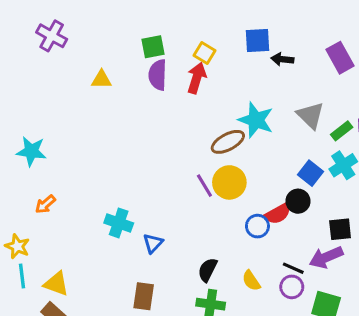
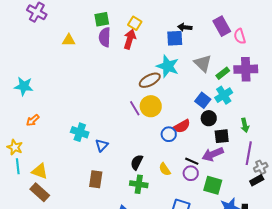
blue square: (257, 41) -> (175, 38), moved
black circle: (298, 201) -> (209, 118), moved

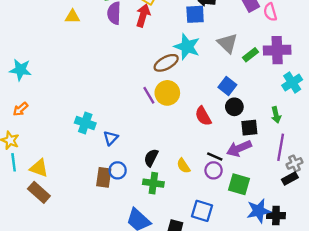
cyan cross: (224, 95) -> (292, 83), moved
orange arrow: (33, 120) -> (20, 109), moved
red semicircle: (182, 126) -> (203, 116), turned 90
blue circle: (169, 134) -> (118, 170), moved

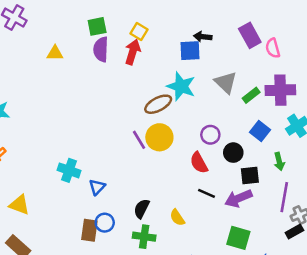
blue square: (227, 86) -> (260, 131), moved
black line: (215, 157) -> (207, 193), moved
yellow triangle: (39, 168) -> (19, 205), moved
purple circle: (214, 170) -> (210, 135), moved

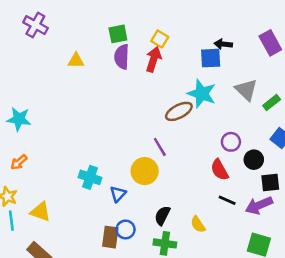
yellow circle: (159, 137) -> (145, 171), moved

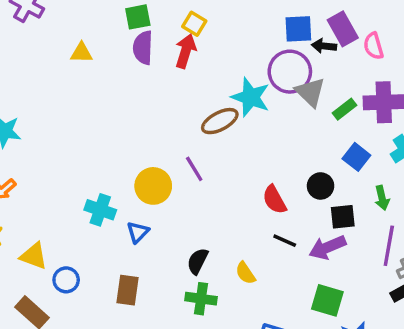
black arrow: (223, 44) -> (324, 46), moved
blue square: (211, 58) -> (298, 29), moved
purple circle: (231, 142) -> (290, 72), moved, size x1.6
yellow circle: (145, 171) -> (153, 186), moved
blue circle: (126, 229) -> (66, 280), moved

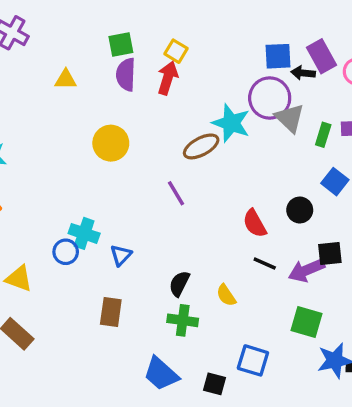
green rectangle: (344, 109) -> (323, 135), turned -35
yellow circle: (153, 186) -> (111, 143), moved
black square: (343, 217) -> (330, 253), moved
blue circle: (66, 280) -> (66, 252), moved

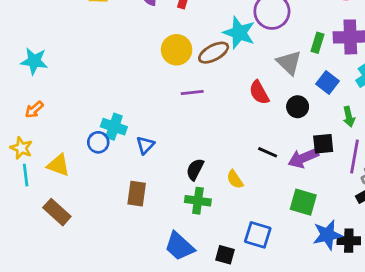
gray triangle: (290, 118) -> (289, 63), moved
yellow circle: (111, 143) -> (177, 50), moved
purple line: (176, 193) -> (192, 92), turned -65
red semicircle: (255, 223) -> (259, 92), moved

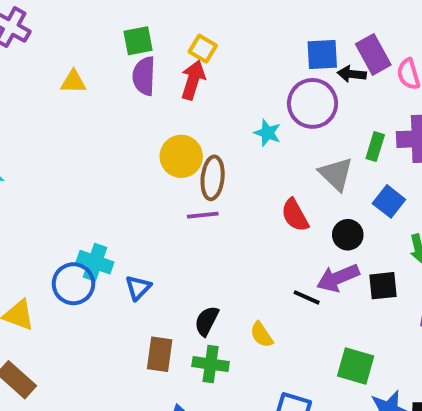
cyan star: (239, 33) -> (267, 133), size x0.6
brown ellipse: (214, 53) -> (213, 178), moved, turned -56
blue circle: (98, 142) -> (73, 284), size x1.4
purple arrow: (303, 158) -> (338, 278), moved
brown rectangle: (137, 194) -> (160, 354), moved

